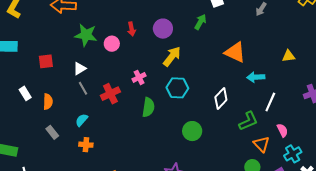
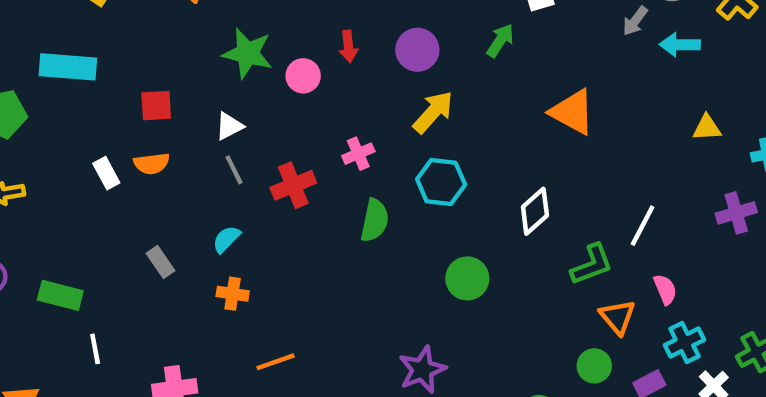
yellow triangle: (289, 56) -> (707, 128), moved
cyan arrow: (256, 77) -> (680, 45), moved
orange semicircle: (48, 102) -> (152, 164), moved, turned 77

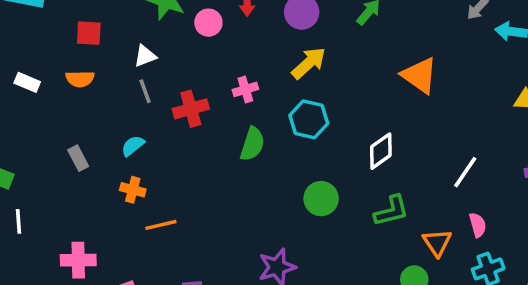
white rectangle: (106, 173) -> (27, 82), moved, turned -45
green L-shape: (592, 264) -> (391, 211), moved
orange line: (276, 362) -> (161, 225), moved

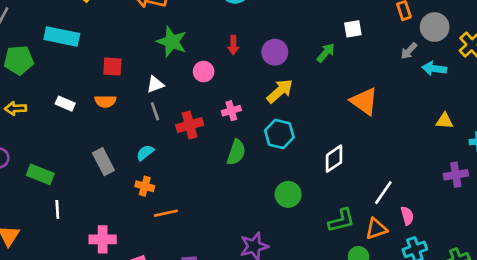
pink circle: (208, 23) -> (204, 72), moved
gray rectangle: (78, 158) -> (103, 162), size x1.4
white line: (465, 172) -> (383, 193), moved
green L-shape: (391, 211) -> (341, 220), moved
orange triangle: (437, 243) -> (376, 229), turned 45

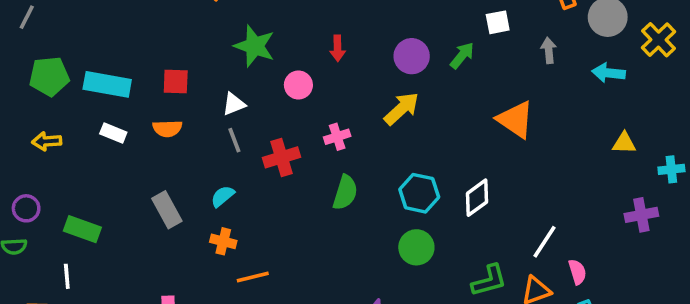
cyan rectangle: (62, 37) -> (107, 84), moved
gray arrow: (409, 51) -> (549, 50), moved, turned 132
purple circle: (275, 52) -> (412, 56), moved
cyan hexagon: (279, 134) -> (419, 193), moved
white line: (57, 209) -> (67, 276), moved

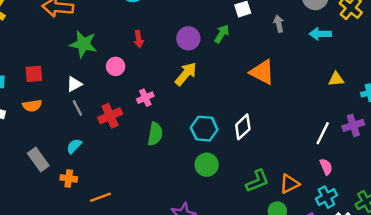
orange cross: (223, 241) -> (69, 178), moved
white line: (544, 242) -> (323, 133), moved
pink semicircle: (577, 272) -> (326, 167), moved

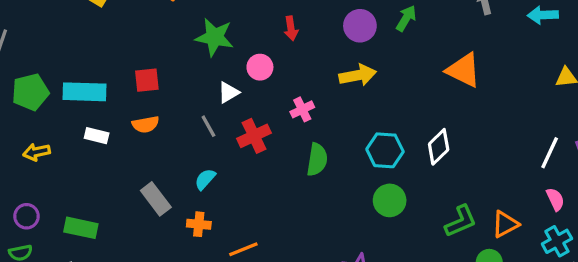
yellow arrow: (186, 74) -> (358, 75), turned 40
white triangle: (74, 84) -> (228, 92), moved

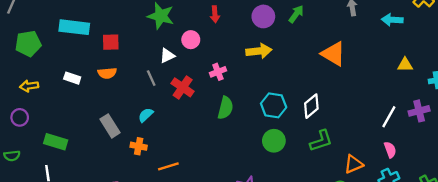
cyan rectangle: (84, 92) -> (74, 27), moved
red cross: (254, 136) -> (183, 87), turned -35
purple circle: (27, 216) -> (20, 117), moved
green L-shape: (461, 221) -> (321, 141), moved

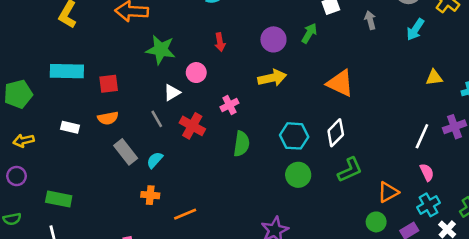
cyan arrow: (392, 20) -> (415, 29), turned -54
orange triangle: (333, 54) -> (340, 83), moved
gray rectangle: (110, 126) -> (126, 152), moved

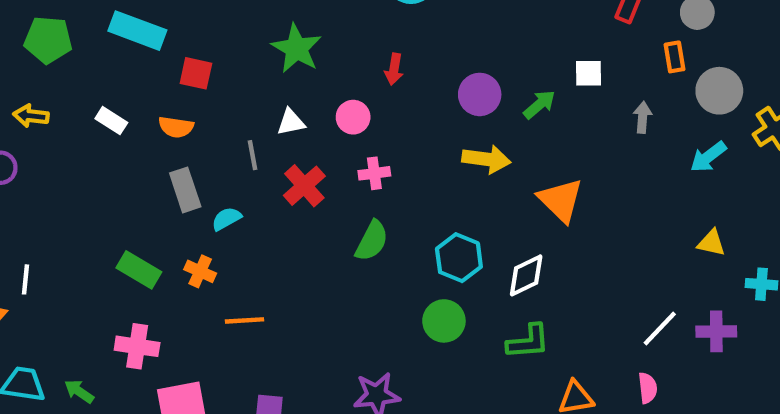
pink circle: (196, 73) -> (353, 117), moved
yellow arrow: (272, 78) -> (486, 159), moved
green rectangle: (59, 199) -> (139, 270), moved

